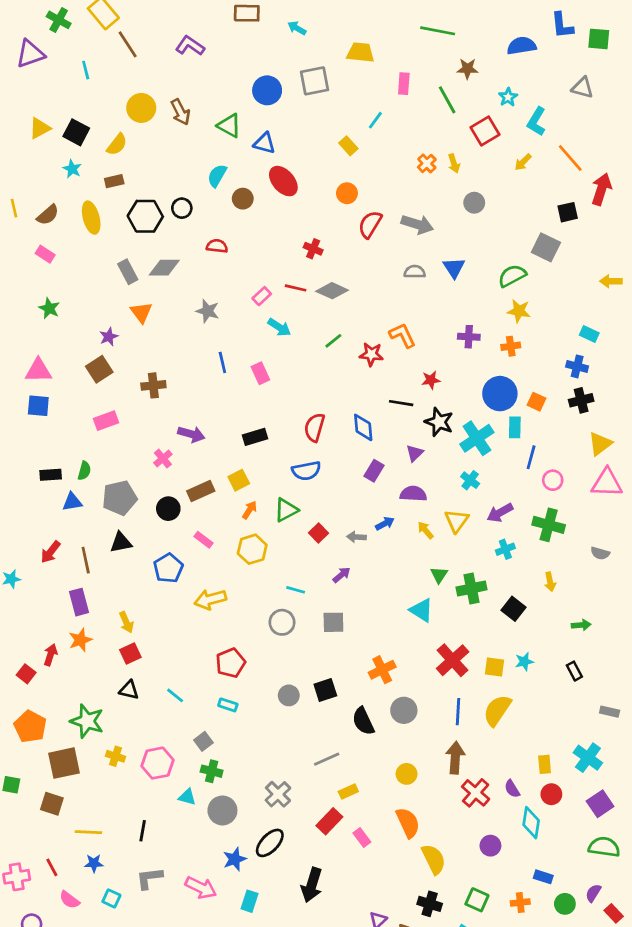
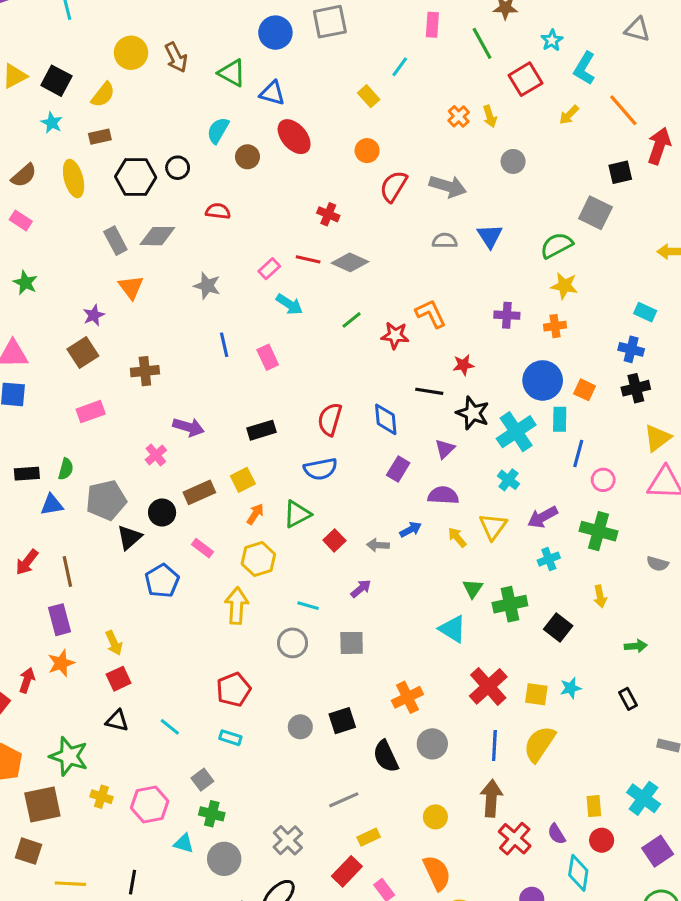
black triangle: (121, 542) -> (129, 537), moved, turned -30
yellow arrow: (210, 599) -> (237, 606), moved, turned 108

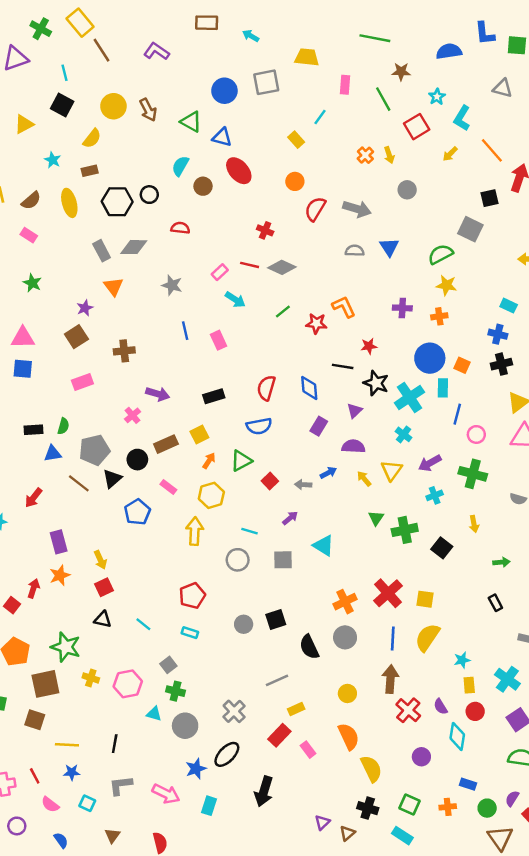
black square: (56, 81) -> (62, 105), moved
brown line: (67, 572) -> (79, 483), moved, turned -40
cyan triangle: (453, 629) -> (324, 545), moved
cyan star: (571, 688) -> (462, 660), moved
orange cross: (407, 697) -> (345, 602), moved

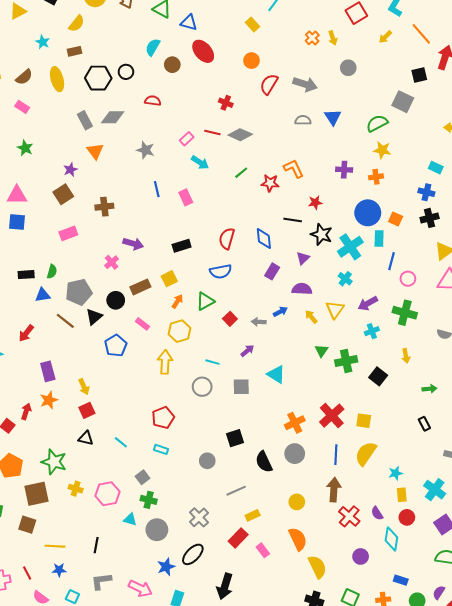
gray circle: (244, 624) -> (207, 461), moved

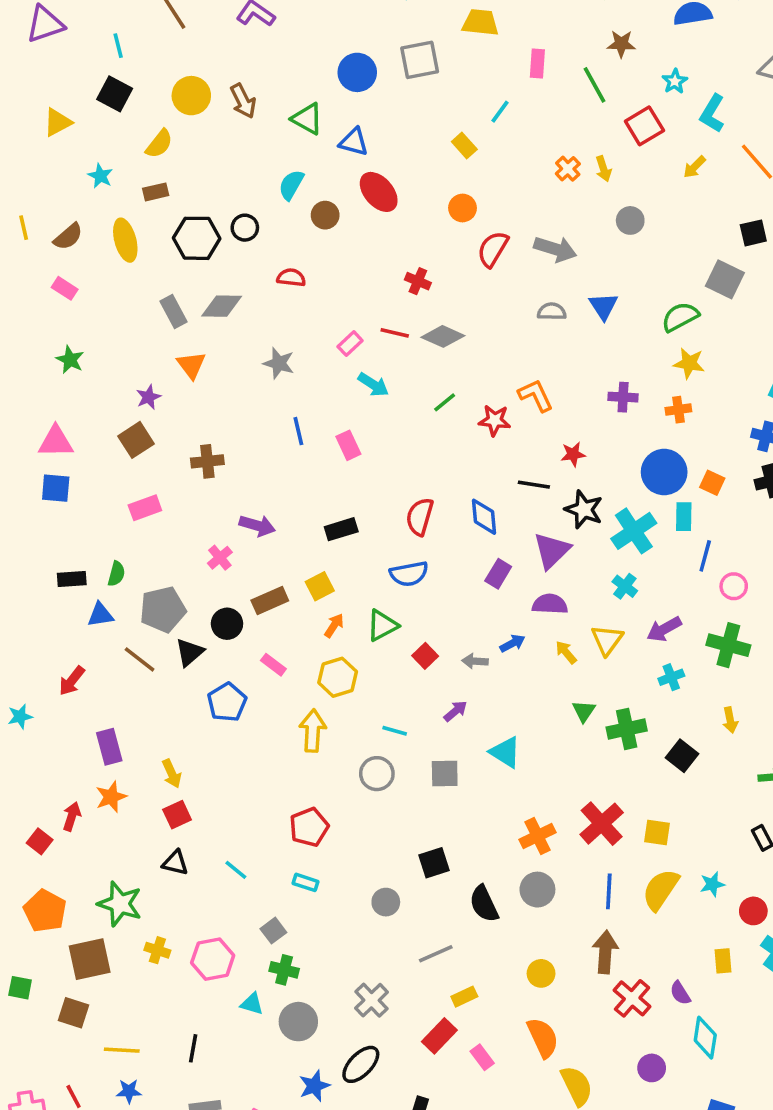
purple triangle: (303, 258) -> (552, 551), size x1.6
cyan star: (396, 473) -> (712, 884), moved
red circle: (407, 517) -> (753, 911), moved

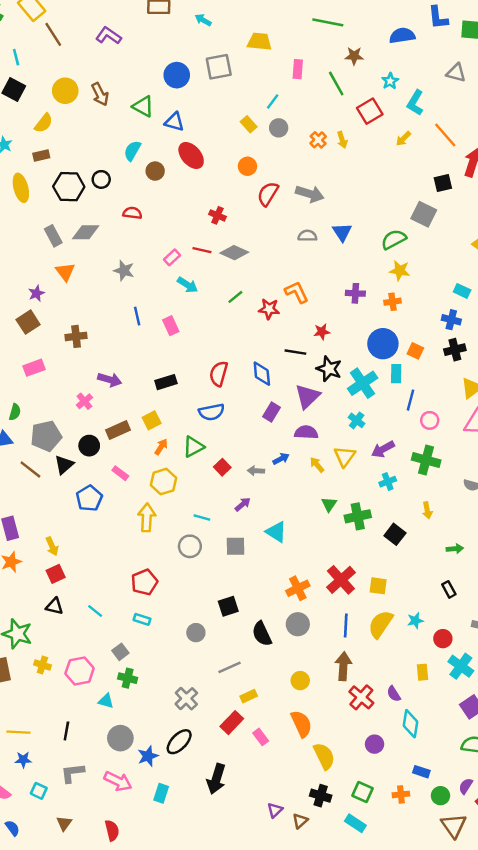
gray circle: (630, 220) -> (279, 128), moved
gray circle: (298, 1022) -> (120, 738), moved

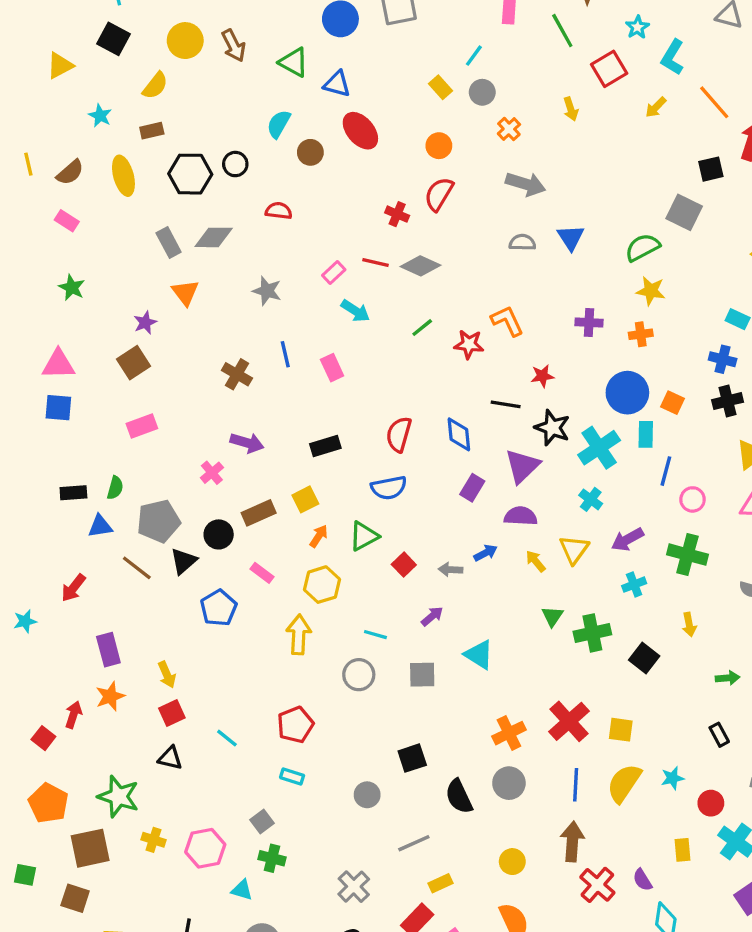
orange cross: (318, 140) -> (509, 129), moved
red semicircle: (268, 194) -> (439, 194), moved
brown cross: (76, 336) -> (237, 374), moved, turned 36
cyan line: (95, 611) -> (227, 738), moved

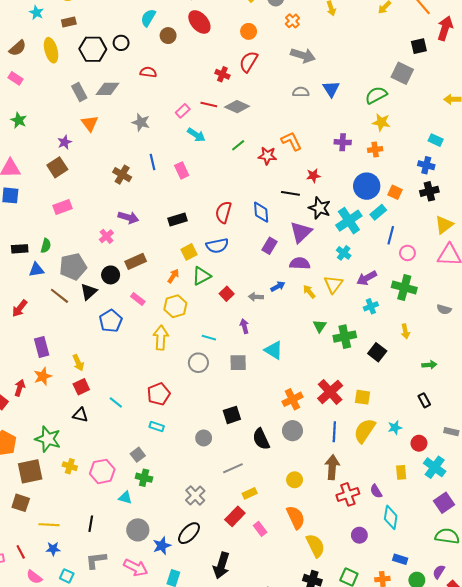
cyan rectangle: (646, 434) -> (378, 212), turned 49
yellow square: (305, 499) -> (189, 252), moved
purple arrow: (432, 616) -> (244, 326), turned -64
red cross: (597, 885) -> (348, 494), turned 30

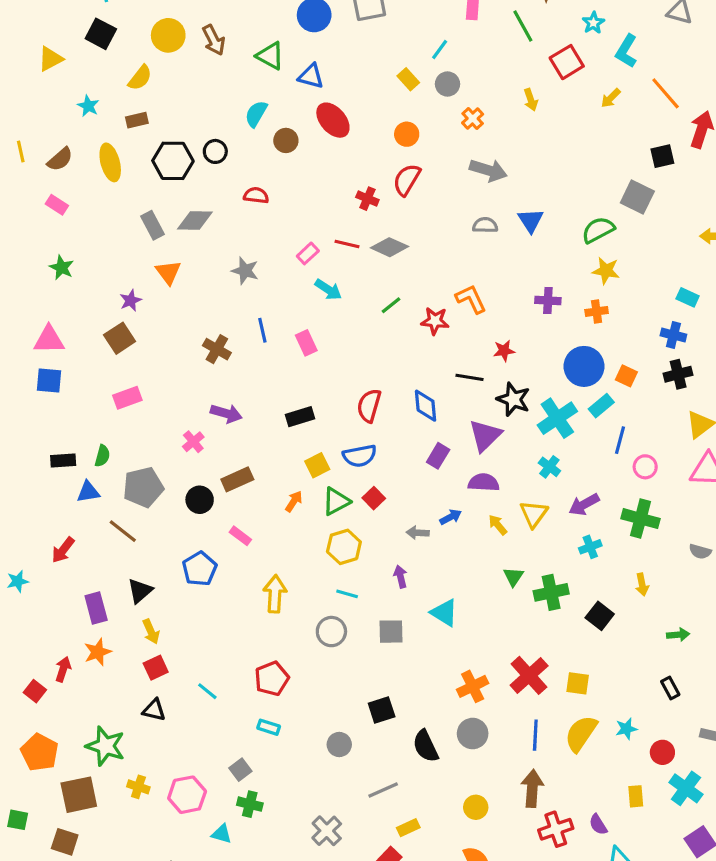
black triangle: (89, 292) -> (140, 591), moved
red square: (227, 294) -> (374, 498), moved
yellow hexagon: (175, 306) -> (344, 547), moved

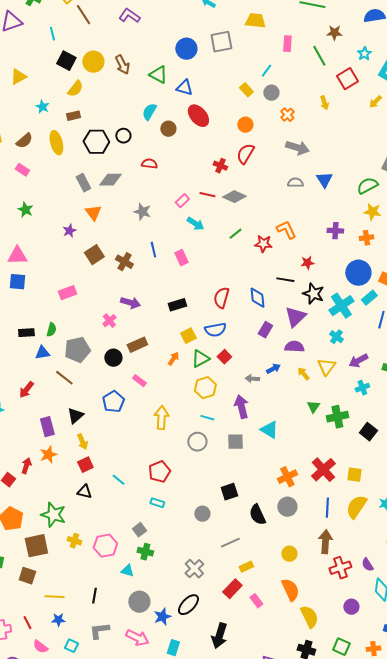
black square: (101, 34) -> (66, 61), moved
brown square: (120, 338) -> (94, 255), moved
purple arrow: (400, 577) -> (241, 407), size x1.6

